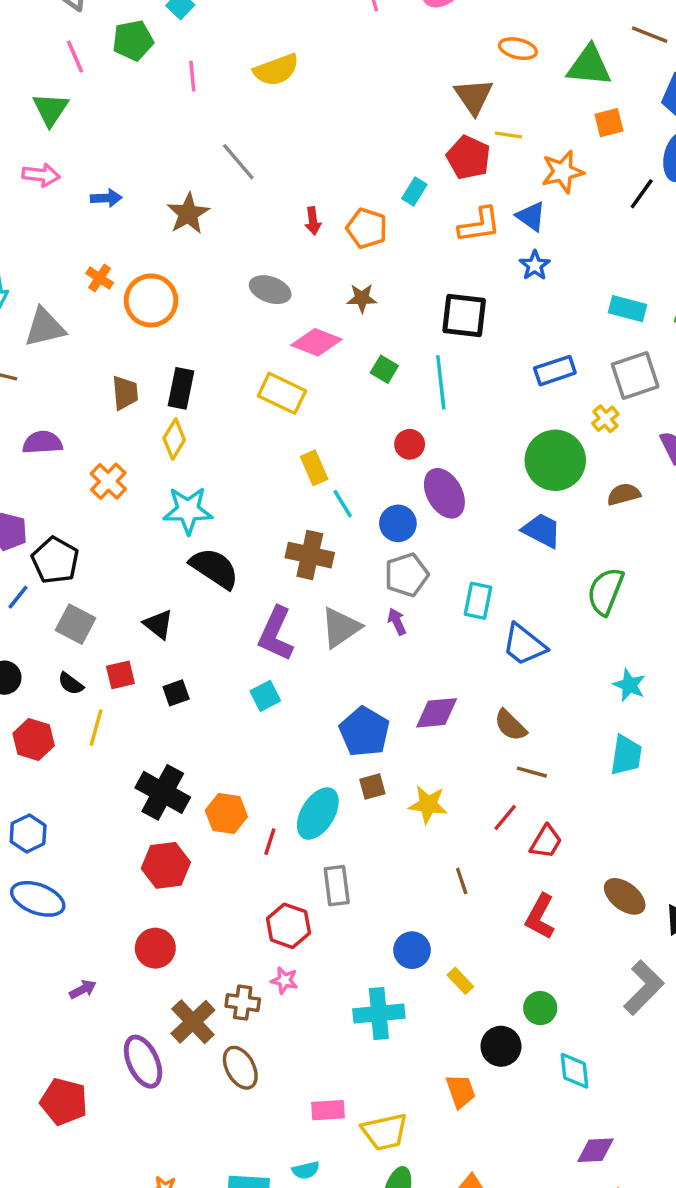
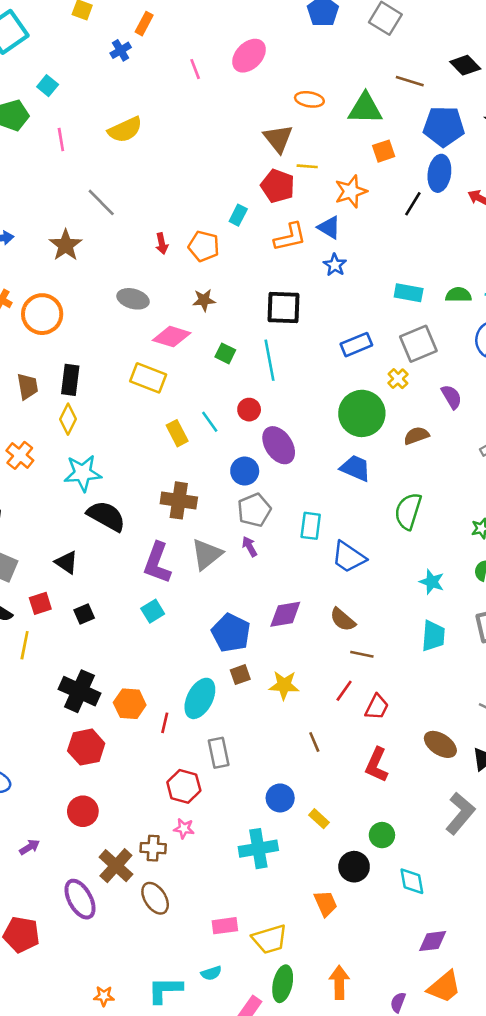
cyan line: (343, 504) -> (210, 422), moved

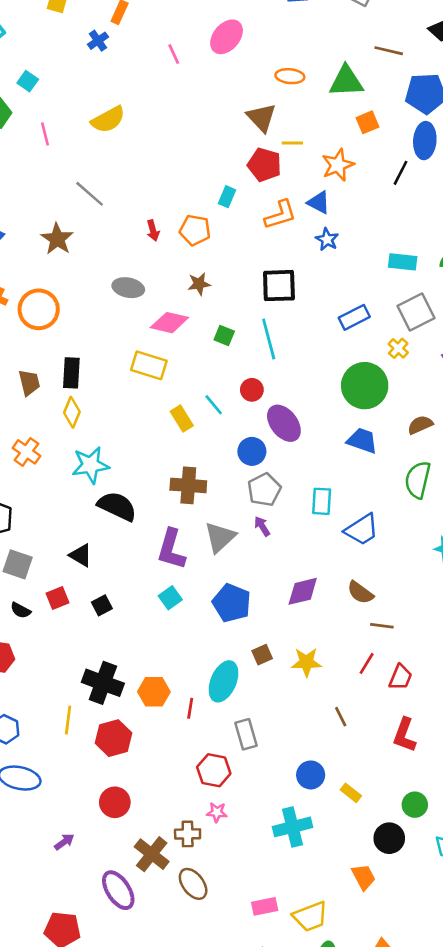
brown semicircle: (416, 436) -> (420, 425), moved
blue trapezoid: (349, 557) -> (362, 530), turned -63
blue pentagon: (231, 633) -> (232, 603), moved
yellow line: (25, 645) -> (68, 720), moved

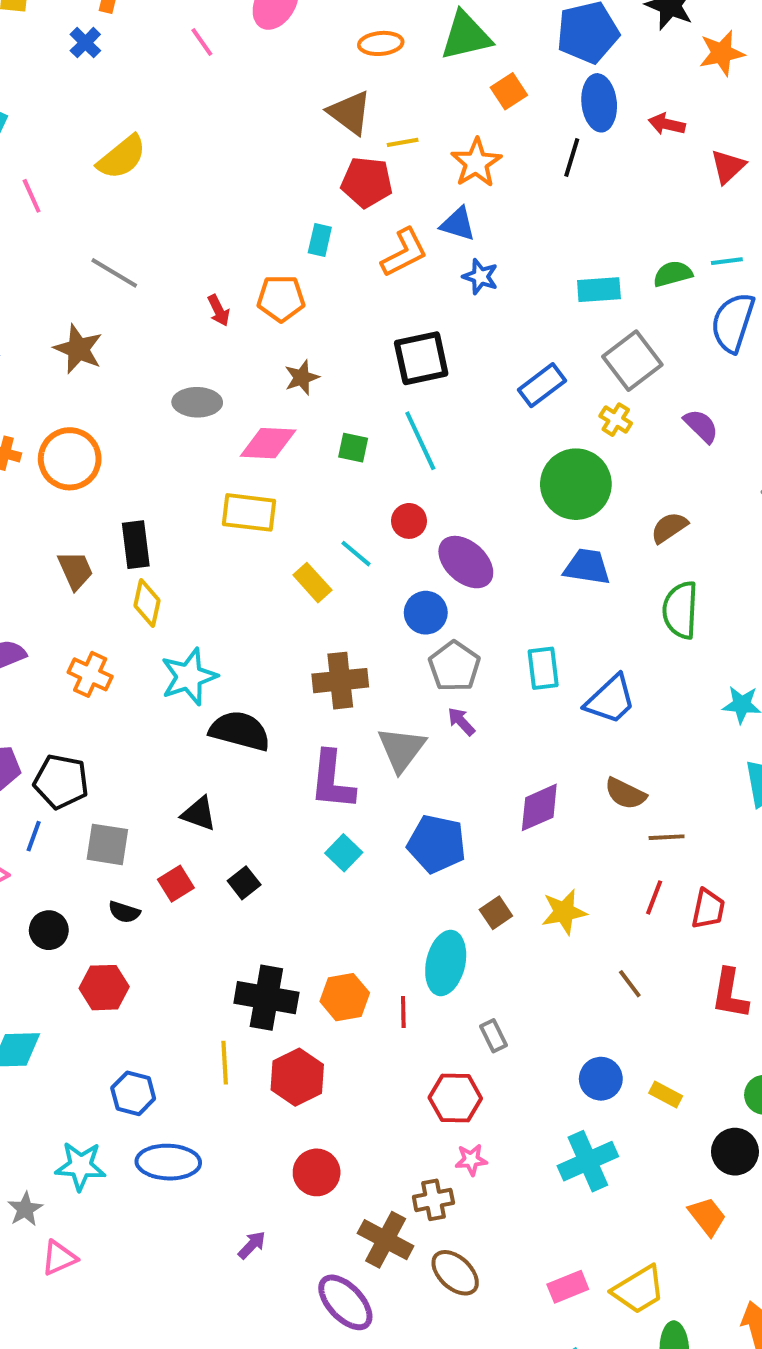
gray rectangle: (246, 734) -> (493, 1036), size x0.7

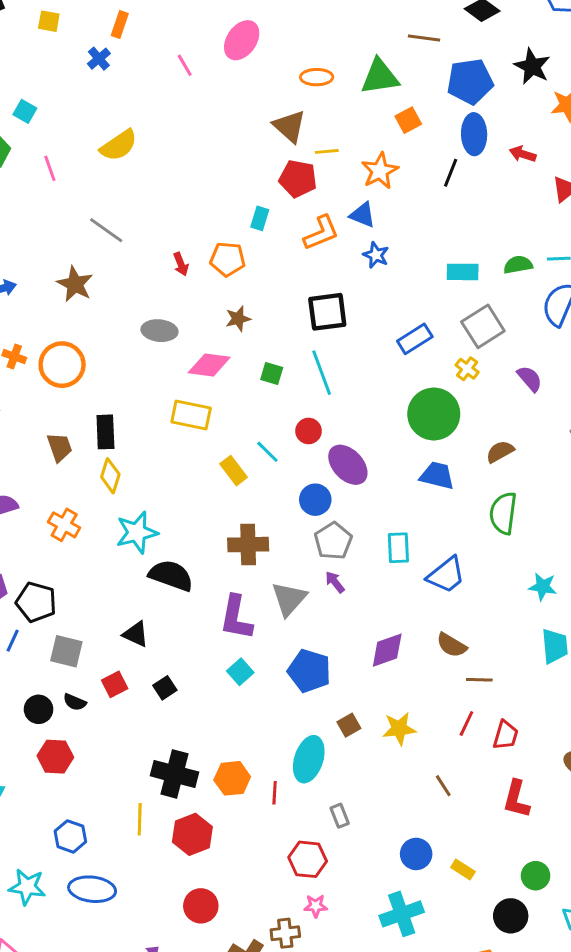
black circle: (49, 930) -> (39, 709), moved

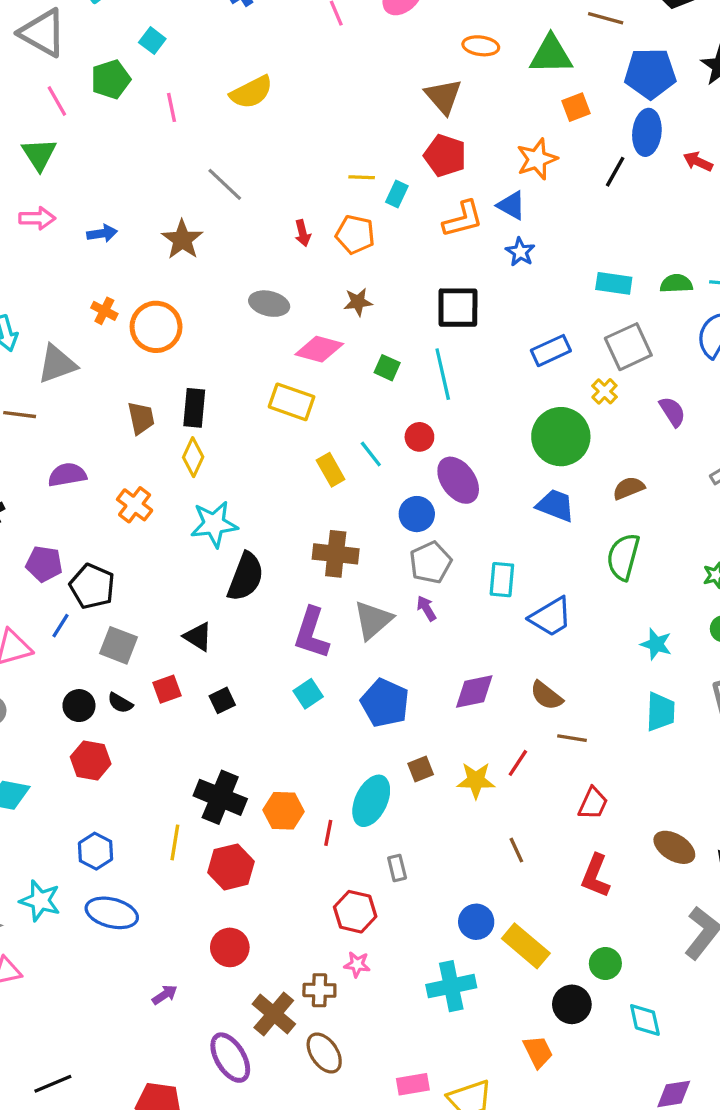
yellow line: (327, 151) -> (362, 177), moved
black semicircle: (171, 576) -> (246, 577), turned 84
red line: (466, 724) -> (518, 763), moved
yellow rectangle: (463, 869) -> (526, 946), size x1.8

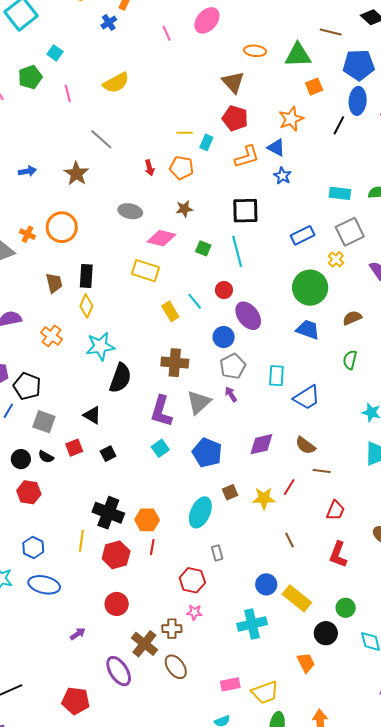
orange cross: (104, 311) -> (28, 234), moved
green semicircle: (623, 557) -> (350, 360), size x0.7
red line: (328, 833) -> (152, 547), moved

